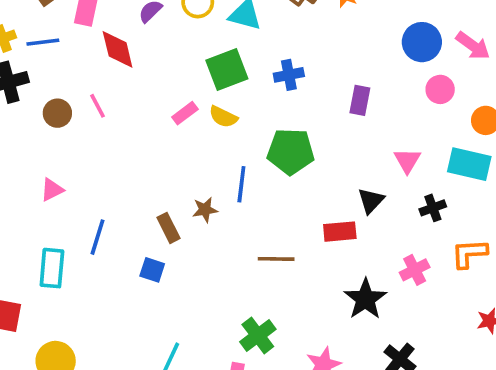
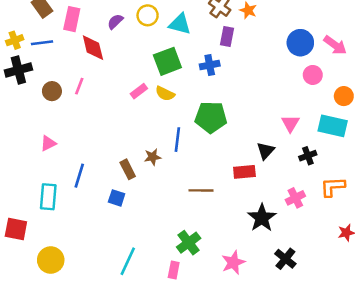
purple rectangle: (360, 100) -> (227, 36), moved
pink line: (97, 106) -> (79, 86), turned 49

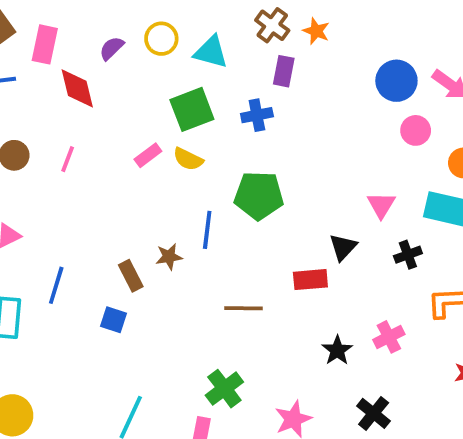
pink line: (79, 86) -> (68, 159), moved
pink cross: (295, 198) -> (389, 337), moved
black star: (262, 218) -> (337, 350), size x0.7

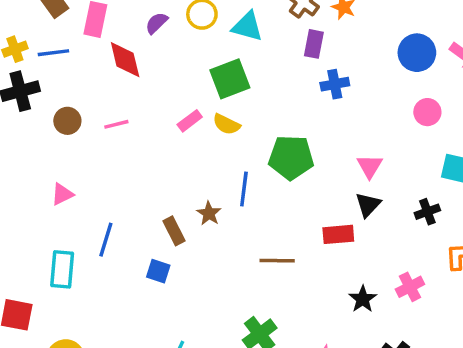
blue cross: (257, 115) -> (335, 84), moved
pink circle: (416, 130) -> (427, 112), moved
pink line: (68, 159) -> (116, 124), turned 55
pink triangle: (381, 205) -> (370, 166), moved
brown star: (169, 257) -> (209, 213), turned -30

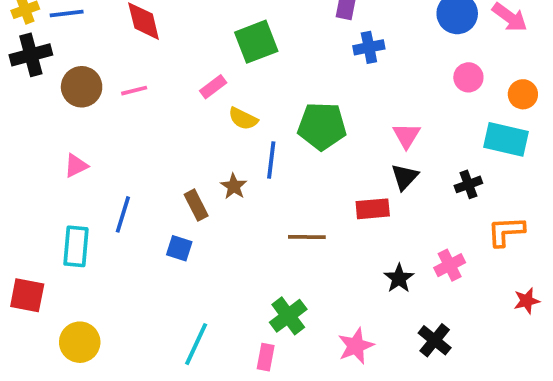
brown circle: (67, 121) -> (82, 87), size x1.4
yellow semicircle: (226, 124) -> (243, 119), moved

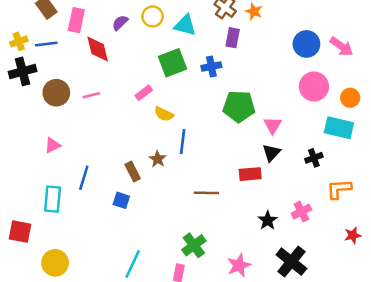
blue cross: (369, 47) -> (211, 66), moved
pink circle: (468, 77) -> (314, 86), size x1.5
green pentagon: (322, 126) -> (239, 106), moved
black cross: (435, 340) -> (291, 262), size x1.4

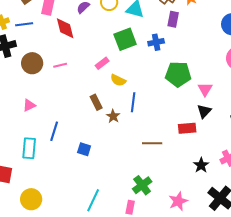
brown rectangle: (133, 172) -> (96, 102), moved

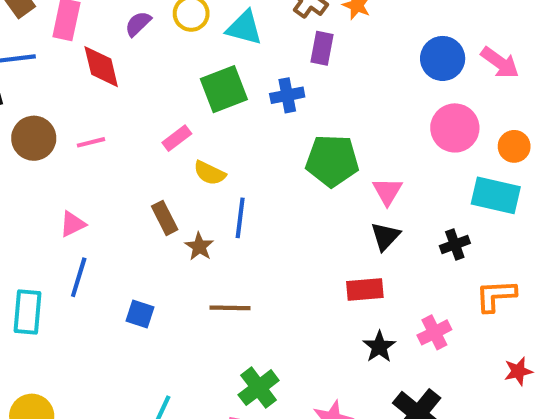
pink triangle: (29, 105) -> (73, 224), moved
red rectangle: (187, 128) -> (365, 289), moved
brown line: (152, 143) -> (230, 308), moved

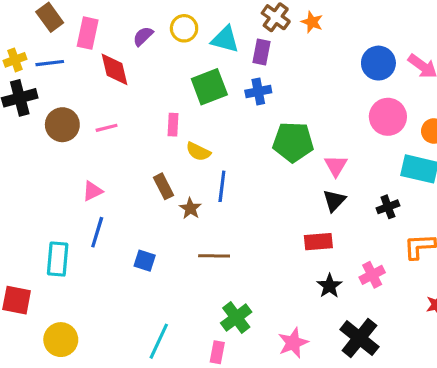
purple rectangle: (322, 48) -> (261, 52), moved
pink rectangle: (177, 138) -> (173, 125), turned -50

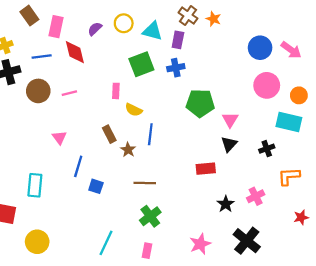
blue line: (50, 63) -> (42, 57), moved
pink triangle: (92, 191) -> (59, 138), turned -40
blue line: (97, 232) -> (78, 166), moved
red rectangle: (318, 242) -> (206, 169), moved
green cross: (236, 317) -> (150, 216), moved

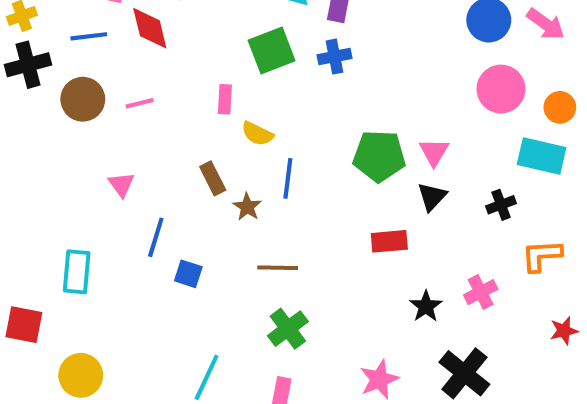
green pentagon: (200, 103) -> (379, 156), moved

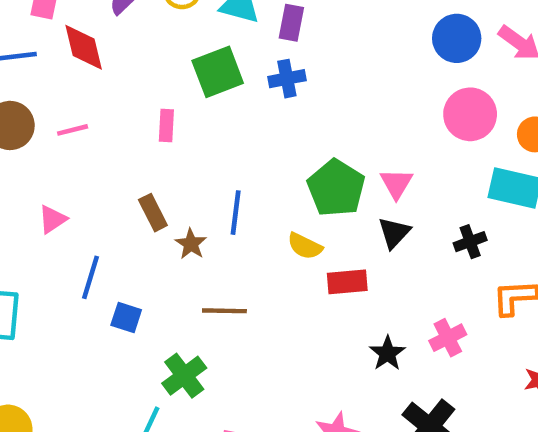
yellow semicircle: (257, 134) -> (305, 246), moved
green pentagon: (379, 156) -> (336, 188), turned 30
pink triangle: (121, 184) -> (52, 219), turned 32
green cross: (288, 329) -> (184, 376), moved

